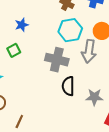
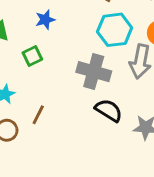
black semicircle: (68, 86) -> (109, 110), turned 120
brown line: (19, 121) -> (38, 115), moved

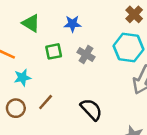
gray cross: (94, 72) -> (86, 55), moved, size x0.6
black semicircle: (109, 110) -> (91, 109), moved

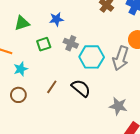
green triangle: (31, 23) -> (22, 23), turned -42
cyan hexagon: (128, 48) -> (92, 57), moved
brown line: (46, 102) -> (52, 87), moved

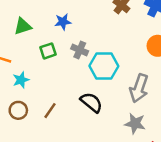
gray arrow: (121, 58) -> (139, 88), moved
brown line: (52, 87) -> (50, 111), moved

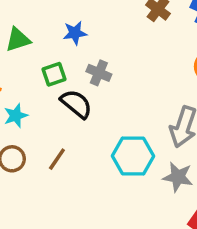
cyan hexagon: (104, 66) -> (133, 156), moved
black semicircle: (91, 102) -> (76, 104), moved

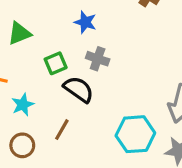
blue star: (75, 33) -> (85, 22), moved, turned 30
brown line: (57, 159) -> (62, 130), moved

